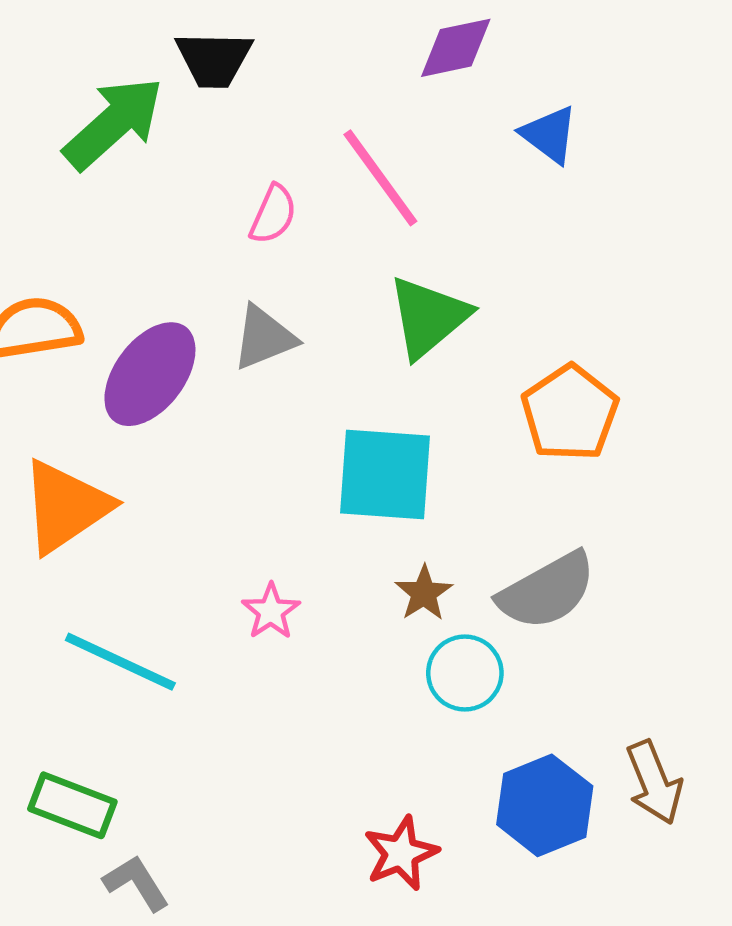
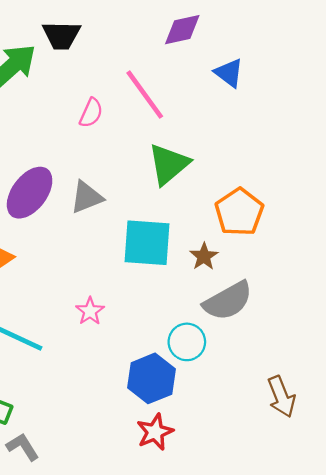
gray triangle: (264, 338) -> (87, 197), moved
brown star: (424, 593) -> (204, 256), moved
blue hexagon: (545, 805) -> (152, 378), moved

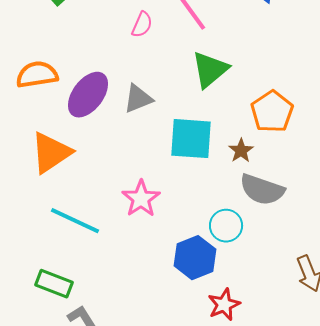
gray semicircle: (228, 301) -> (262, 190), turned 48
pink star: (90, 311) -> (141, 199), size x1.5
red star: (155, 432) -> (224, 305), moved

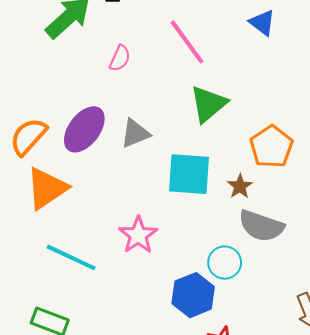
pink semicircle: (142, 25) -> (120, 58), moved
orange semicircle: (37, 75) -> (28, 136), moved, turned -39

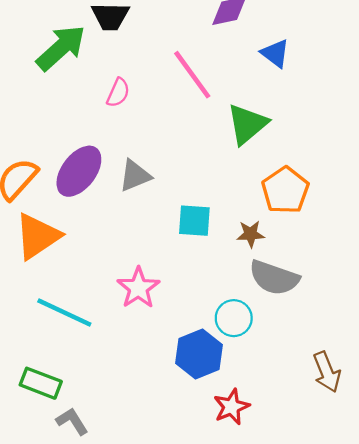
green triangle: (208, 104) -> (247, 124), moved
cyan square: (189, 174) -> (194, 221), size x0.7
brown star: (240, 186) -> (251, 234), turned 30

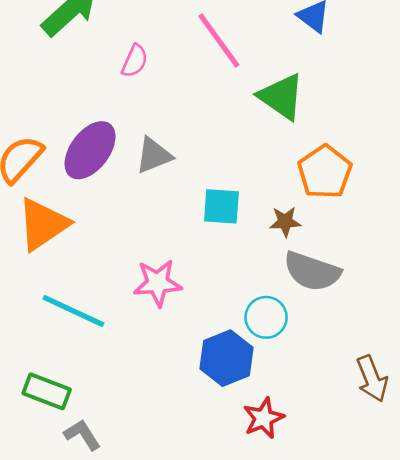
green triangle: (247, 124) -> (281, 97), turned -45
pink star: (138, 288) -> (158, 283), turned 30

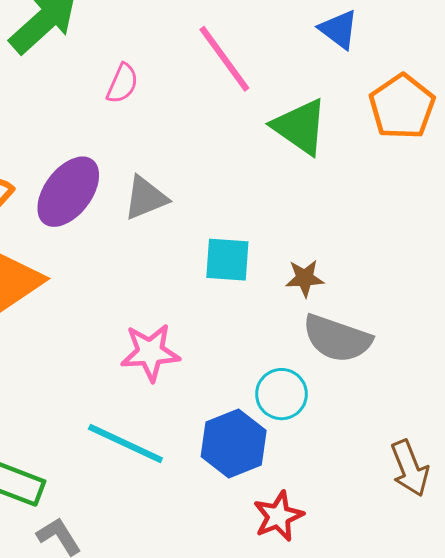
orange pentagon: (325, 172) -> (402, 107), moved
cyan line: (73, 311) -> (125, 444), moved

